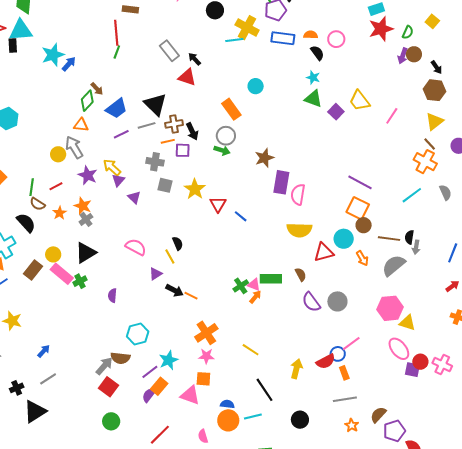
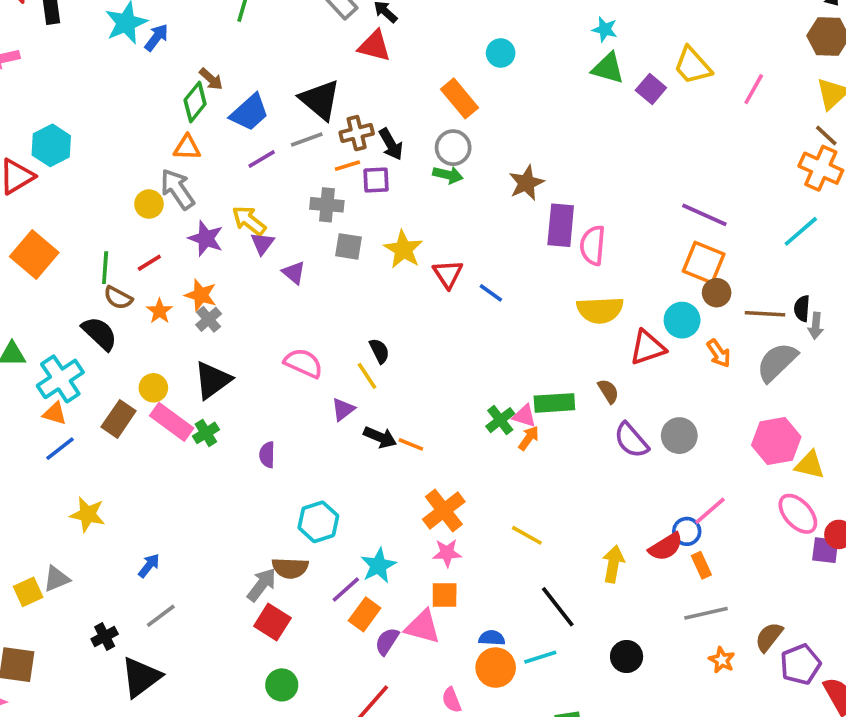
purple semicircle: (149, 395) -> (387, 641), moved

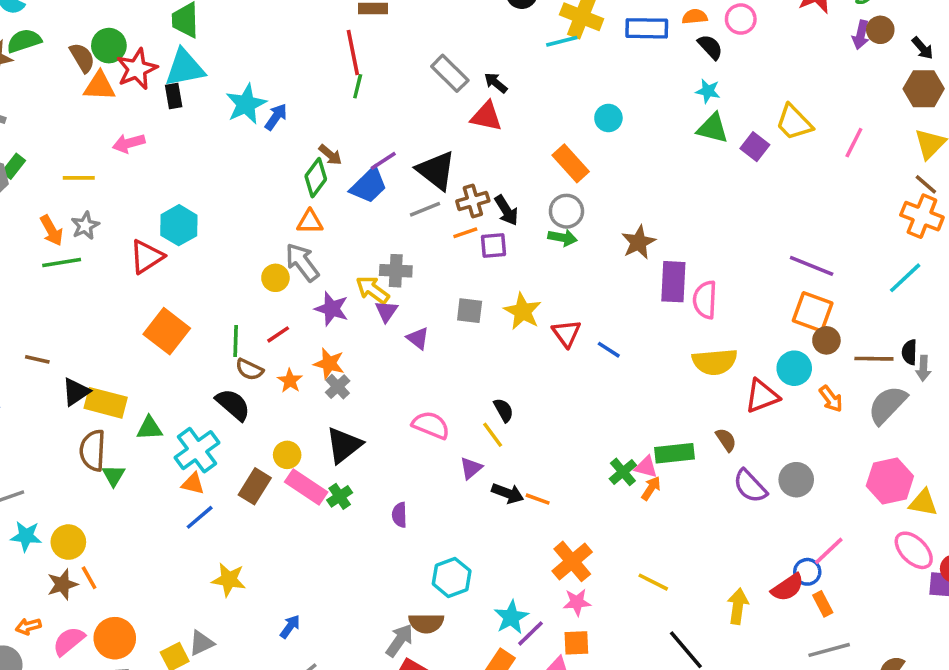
purple line: (262, 159) -> (383, 161), moved
gray cross: (327, 205) -> (396, 271), moved
purple line: (346, 589) -> (530, 633), moved

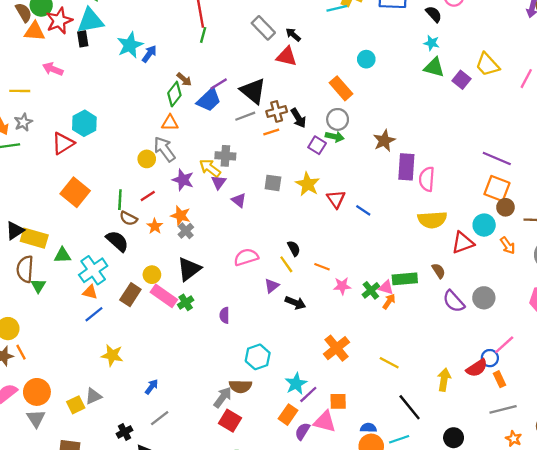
pink arrow: (129, 143) -> (53, 69), turned 36
purple square: (493, 246) -> (317, 145), moved, turned 36
pink semicircle: (431, 425) -> (246, 257), turned -40
orange line: (538, 499) -> (322, 267), moved
pink star: (577, 602) -> (342, 286), moved

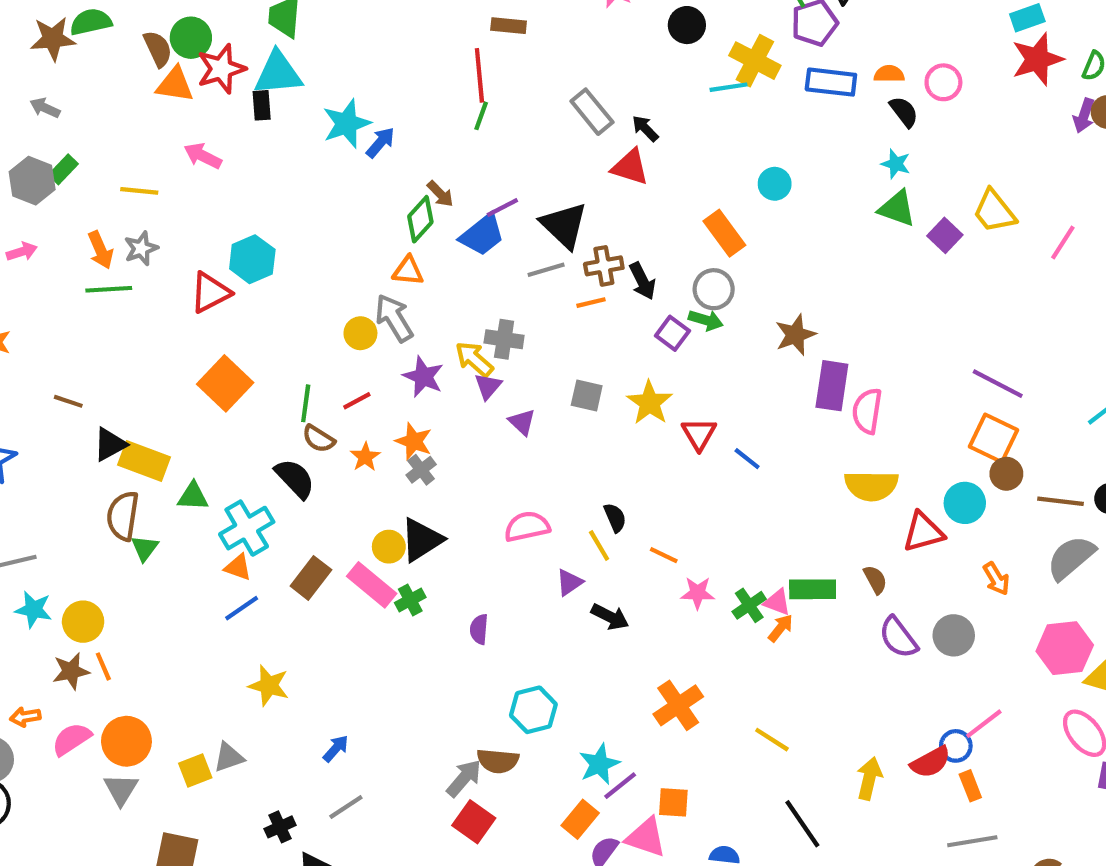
orange arrow: (508, 245) -> (996, 579), moved
yellow circle: (152, 275) -> (389, 547), moved

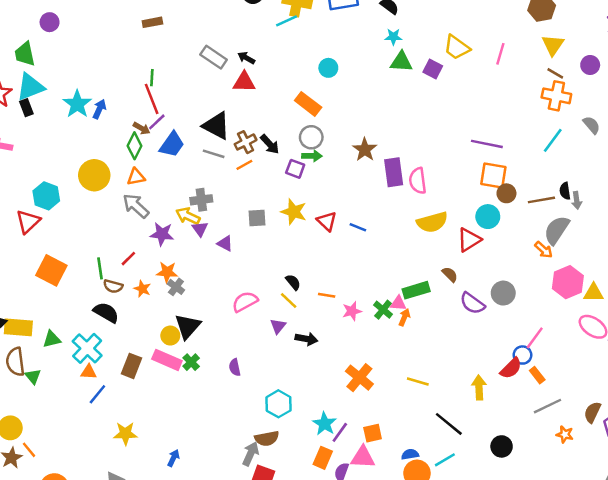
red line: (479, 75) -> (152, 99), moved
purple line: (502, 207) -> (157, 122), moved
gray line: (546, 270) -> (214, 154), turned 50
yellow circle: (360, 333) -> (94, 175), moved, size x1.6
orange arrow: (996, 579) -> (544, 250), moved

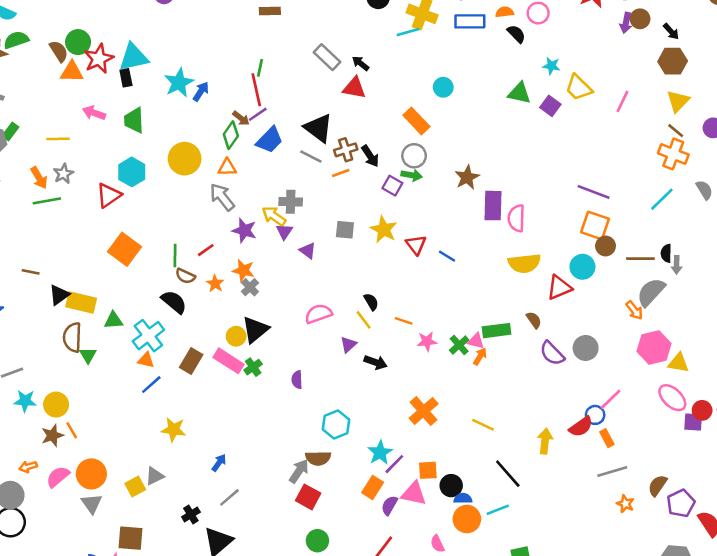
cyan star: (393, 37) -> (551, 66), moved
green trapezoid: (25, 54) -> (134, 120), moved
black circle: (502, 446) -> (451, 486), moved

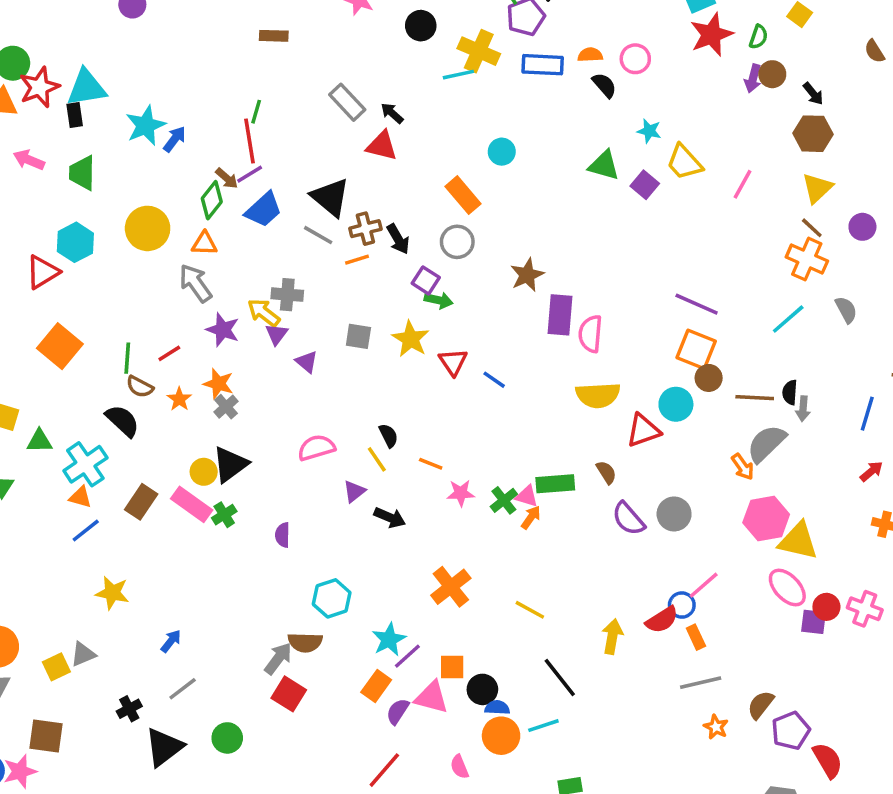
green arrow: (412, 175) -> (439, 300), moved
yellow triangle: (679, 363) -> (798, 541), size x1.4
green circle: (317, 541) -> (227, 738), moved

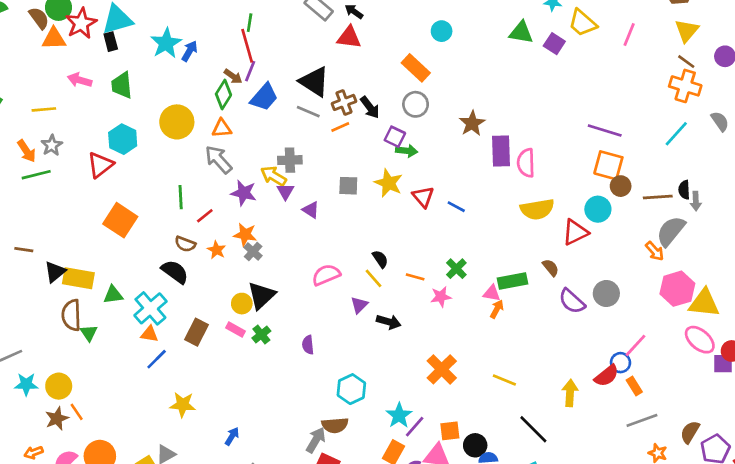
purple line: (250, 174) -> (250, 71), turned -30
green line: (127, 358) -> (181, 197), moved
green cross: (504, 500) -> (456, 269), moved
pink rectangle: (192, 504) -> (235, 330), size x0.6

